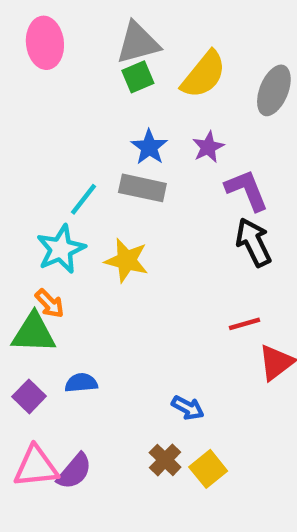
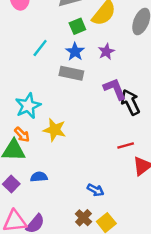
green square: (138, 77) -> (77, 26), moved
purple L-shape: (247, 190) -> (115, 89), moved
cyan line: (83, 199) -> (40, 48), moved
yellow star: (127, 260) -> (55, 130), moved

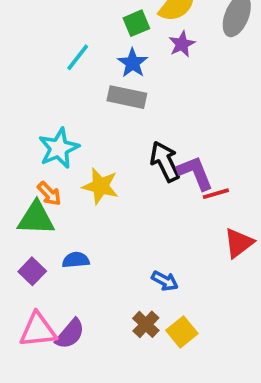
purple star: (106, 52) -> (182, 44), moved
purple L-shape: (115, 89) -> (195, 173), moved
black arrow: (130, 102) -> (165, 161), moved
red line: (126, 145) -> (216, 194), moved

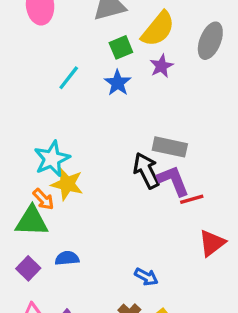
gray rectangle: (127, 97) -> (170, 147), moved
yellow star: (100, 186) -> (67, 184), moved

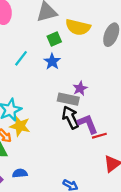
yellow semicircle: (158, 29) -> (78, 27), turned 65
purple star: (161, 66) -> (80, 88), moved
gray rectangle: (170, 147) -> (68, 99), moved

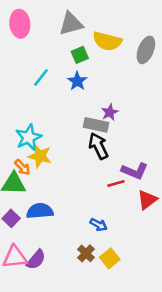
purple L-shape: (88, 124) -> (135, 171), moved, turned 135
red line: (99, 136) -> (116, 183), moved
blue semicircle: (20, 173) -> (40, 211), size x1.5

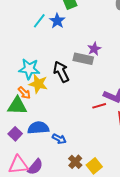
blue star: (77, 81) -> (57, 21), moved
cyan star: (29, 137) -> (29, 69), turned 30
black arrow: (98, 146) -> (61, 72), moved
blue arrow: (98, 225) -> (59, 139), moved

